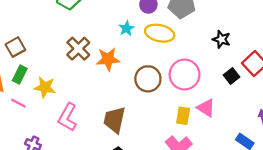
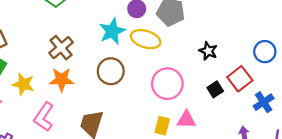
cyan star: (127, 28) -> (112, 31), size x1.6
orange star: (108, 59) -> (62, 80), moved
brown circle: (148, 79) -> (111, 71), moved
pink triangle: (206, 108) -> (186, 120), turned -36

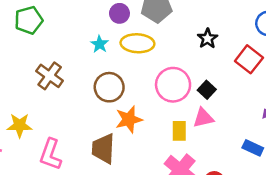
cyan star: (112, 31) -> (100, 44), size x0.6
black star: (208, 51) -> (208, 38), turned 30
orange star: (62, 80) -> (129, 119), moved
black square: (215, 89) -> (207, 90), moved

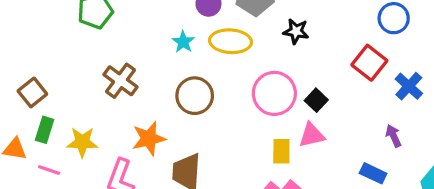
black star: (208, 38) -> (296, 31), moved, turned -30
orange star: (129, 119) -> (149, 139), moved

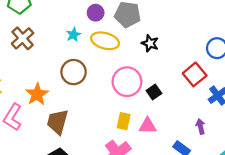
brown cross: (120, 81) -> (23, 38), moved
pink triangle: (312, 135) -> (148, 126), moved
orange star: (149, 139) -> (37, 94), turned -30

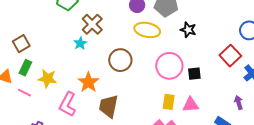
cyan star: (73, 35) -> (80, 43), moved
brown cross: (23, 38) -> (92, 24), moved
black square: (154, 92) -> (194, 74), turned 32

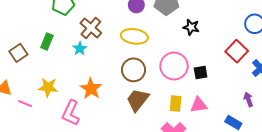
yellow ellipse: (147, 30) -> (134, 36), moved
brown circle: (120, 60) -> (134, 70), moved
green rectangle: (25, 68) -> (47, 41), moved
brown trapezoid: (109, 106) -> (138, 100), moved, turned 30

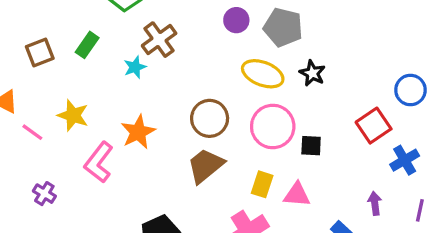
yellow ellipse: (134, 36) -> (263, 74), moved

